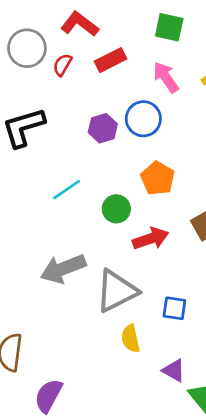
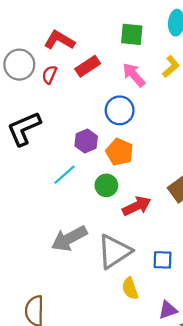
purple hexagon: (103, 128) -> (86, 141), moved
orange pentagon: (158, 178) -> (119, 152), moved
purple triangle: (174, 370) -> (168, 310), turned -42

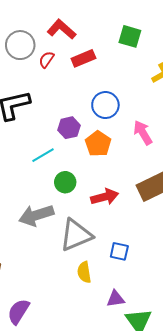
pink arrow: (134, 75) -> (143, 133), moved
green circle: (106, 185) -> (65, 182), moved

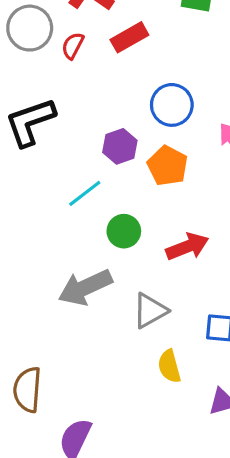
gray triangle: (76, 235) -> (150, 311), size x0.7

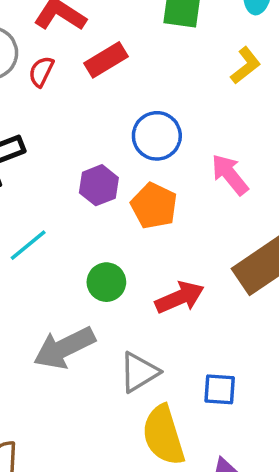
cyan line: (85, 193) -> (28, 245), moved
yellow semicircle: (169, 366) -> (163, 435), size x1.6

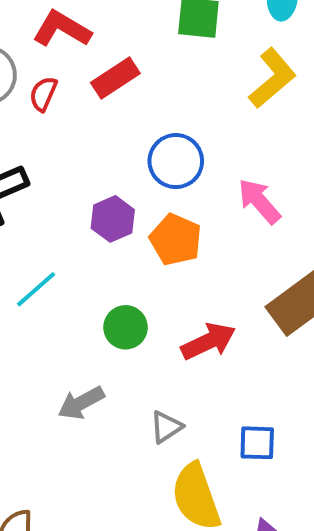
yellow L-shape: (246, 65) -> (272, 78), size x1.4
gray arrow: (64, 348) -> (81, 403), size x0.7
gray triangle: (139, 372) -> (166, 427), size x0.7

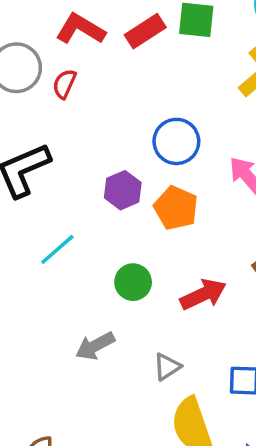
red rectangle: (115, 78) -> (145, 31), moved

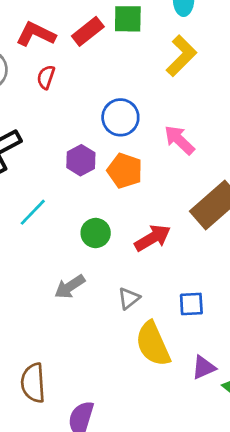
red semicircle: (64, 84) -> (46, 77), moved

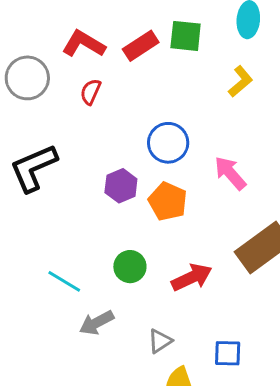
yellow L-shape: (181, 56) -> (240, 81), size x0.7
cyan line: (33, 212) -> (64, 281), moved, turned 72

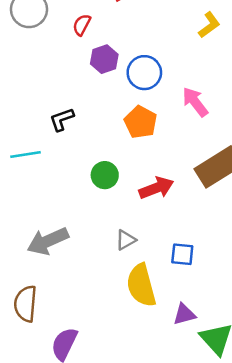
black L-shape: (34, 168) -> (62, 119), moved, size x0.6
purple hexagon: (121, 186) -> (104, 59), moved
cyan line: (64, 281) -> (25, 155), moved, turned -44
gray arrow: (97, 323) -> (48, 241), moved, size x1.4

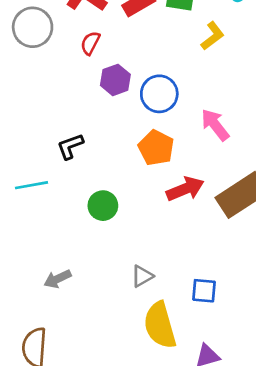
yellow L-shape: (209, 25) -> (212, 36), moved
green circle: (105, 175) -> (103, 206), moved
red arrow: (156, 188) -> (185, 189), moved
gray arrow: (48, 241) -> (57, 279), size x0.6

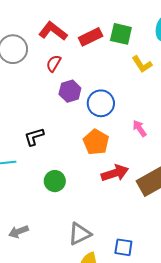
yellow L-shape: (212, 36) -> (142, 64), turned 90
pink arrow: (215, 125) -> (140, 128), size x0.7
gray triangle: (142, 276) -> (80, 234), size x1.4

